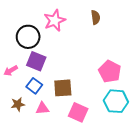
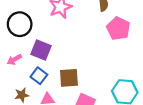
black circle: (28, 37) -> (20, 24), moved
pink pentagon: (110, 72) -> (118, 28), moved

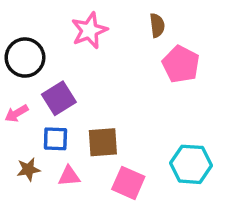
purple square: (41, 50) -> (59, 98), turned 36
blue square: (39, 76) -> (55, 139), turned -35

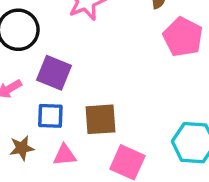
purple square: (59, 98) -> (54, 73), turned -36

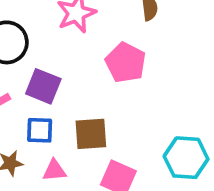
pink pentagon: (183, 37) -> (126, 63), moved

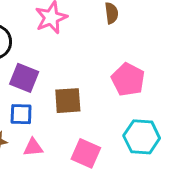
pink pentagon: (126, 63) -> (128, 79), moved
brown square: (91, 134) -> (68, 101), moved

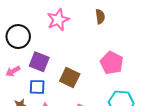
brown square: (68, 101) -> (70, 78), turned 30

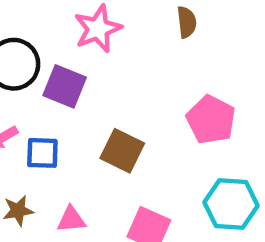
purple square: (39, 62) -> (65, 86), moved
blue square: (37, 87) -> (42, 153), moved

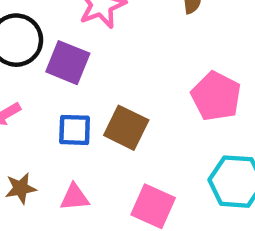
blue square: (42, 153) -> (75, 130), moved

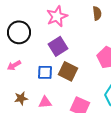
purple square: (68, 63) -> (58, 46), moved, turned 36

